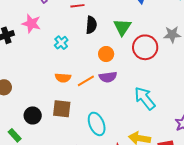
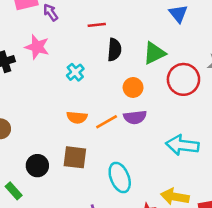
green triangle: (122, 27) -> (154, 53), turned 30
cyan arrow: (145, 98) -> (182, 145), turned -45

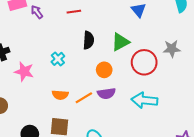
red line: (97, 25) -> (74, 12), moved
pink star: (37, 47) -> (24, 72), moved
cyan arrow: (182, 145) -> (144, 100), moved

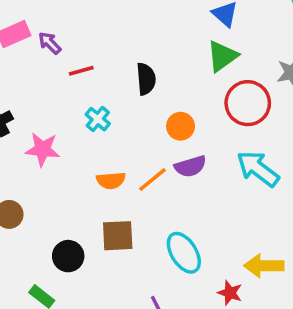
red line: (74, 12) -> (81, 71), moved
green triangle: (120, 42) -> (222, 56), moved
cyan arrow: (144, 100) -> (258, 169), turned 40

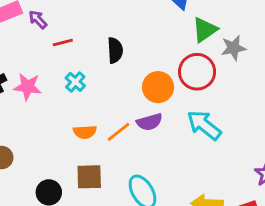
green triangle: (222, 56) -> (205, 30), moved
orange circle: (181, 126) -> (158, 87), moved, size x1.4
pink star: (43, 149) -> (28, 87), moved

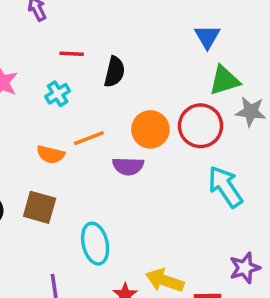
red line: (63, 43) -> (72, 54), moved
cyan arrow: (204, 125) -> (225, 187), moved
orange line: (119, 132) -> (89, 138), moved

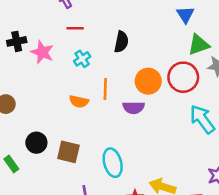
red line: (72, 54) -> (75, 28), moved
orange line: (89, 138) -> (105, 89), turned -65
brown square: (40, 207) -> (68, 152), moved

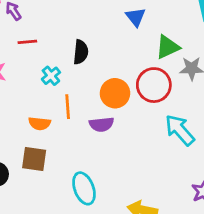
blue triangle: (185, 15) -> (136, 17), moved
cyan cross: (82, 59) -> (51, 76), moved
brown square: (68, 152) -> (34, 159), moved

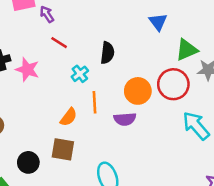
red line: (27, 42) -> (59, 43), turned 36
orange semicircle: (40, 123) -> (69, 117), turned -60

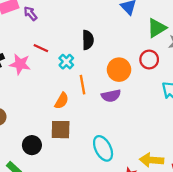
red line: (59, 43) -> (41, 48), moved
red circle: (173, 84) -> (149, 60), size x0.7

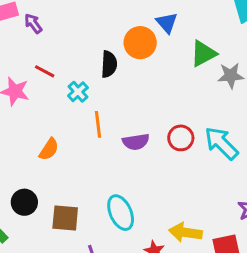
red circle: (149, 60) -> (181, 138), moved
orange circle: (119, 70) -> (140, 43), moved
orange semicircle: (62, 101) -> (49, 149), moved
brown square: (61, 130) -> (65, 218), moved

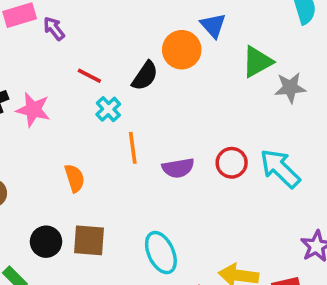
black semicircle: (109, 64) -> (145, 76), turned 32
red line: (45, 71) -> (89, 76), moved
orange semicircle: (49, 149) -> (75, 178), turned -50
brown square: (65, 218) -> (89, 240), moved

